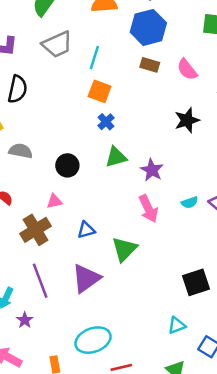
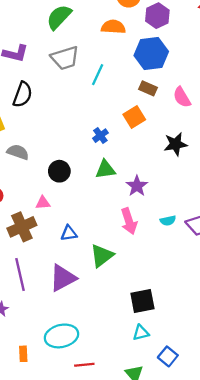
orange square: (100, 91) -> (134, 117), moved, turned 30
black square: (196, 282) -> (142, 301), moved

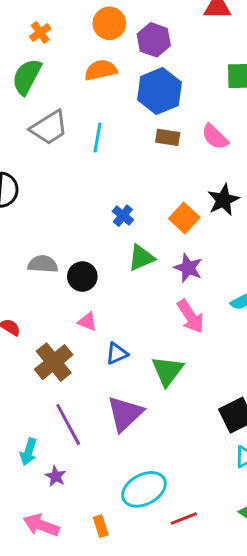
orange square: (134, 117) -> (184, 218), moved
gray semicircle: (18, 152) -> (43, 264), moved
pink triangle: (43, 203) -> (87, 322), moved, turned 42

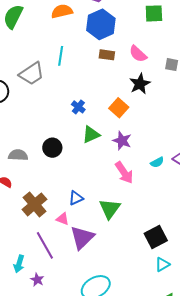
gray trapezoid: (49, 128) -> (32, 74), moved
black star: (223, 200) -> (140, 84), moved
gray semicircle: (43, 264) -> (18, 155), moved
pink triangle: (87, 322) -> (63, 219), moved

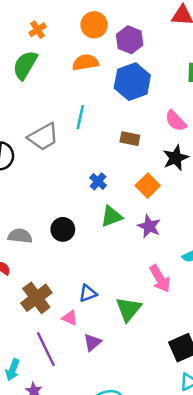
brown rectangle: (107, 55) -> (130, 139), moved
pink arrow: (124, 173) -> (160, 279), moved
purple triangle: (82, 238) -> (92, 342), size x0.6

